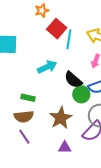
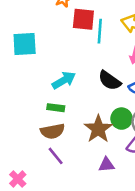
red square: (57, 29) -> (83, 19), turned -30
cyan arrow: (47, 67) -> (64, 80), moved
green circle: (81, 94) -> (122, 119), moved

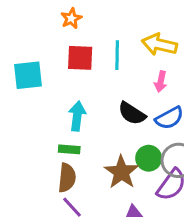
red square: (83, 19) -> (80, 58), moved
cyan arrow: (64, 80) -> (77, 116), turned -50
brown semicircle: (53, 131) -> (67, 178), turned -70

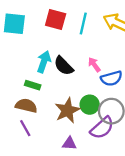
pink arrow: (161, 82) -> (94, 65), moved, turned 120
black semicircle: (132, 113) -> (64, 66), moved
brown semicircle: (67, 178) -> (26, 106), turned -95

